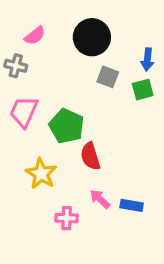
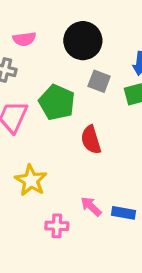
pink semicircle: (35, 36) -> (24, 39), turned 30
green pentagon: (67, 126) -> (57, 102), moved
red semicircle: (90, 156) -> (91, 140), moved

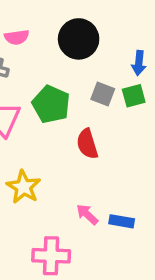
gray square: (99, 81) -> (103, 94), moved
pink cross: (57, 226) -> (51, 256), moved, size x1.5

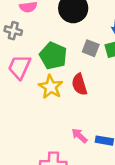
yellow star: (24, 187) -> (51, 87), moved

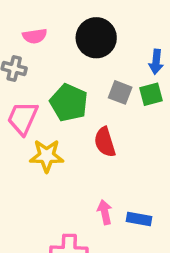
yellow star: (51, 87) -> (47, 156), moved, turned -30
pink arrow: (79, 136) -> (105, 212), turned 35

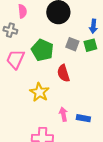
pink semicircle: (35, 36) -> (22, 11), turned -88
yellow star: (47, 156) -> (39, 92), moved, turned 30

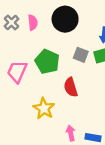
pink semicircle: (22, 11) -> (33, 22), moved
gray cross: (10, 30) -> (11, 22), moved, turned 32

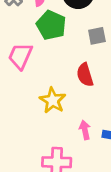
gray square: (81, 55) -> (97, 36), turned -32
green pentagon: (47, 62) -> (51, 25), moved

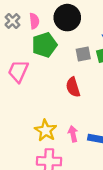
green pentagon: (51, 25) -> (44, 45), turned 30
yellow star: (53, 100) -> (46, 130), moved

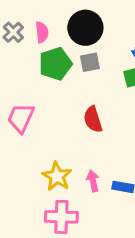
gray square: (83, 54) -> (90, 62), moved
pink trapezoid: (18, 71) -> (21, 118), moved

